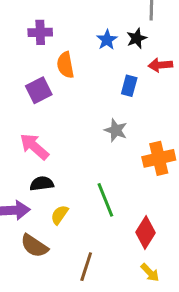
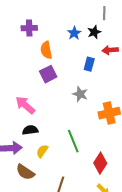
purple square: (39, 90) -> (48, 74), moved

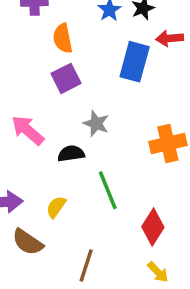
blue rectangle: (89, 64) -> (135, 62), size x1.6
gray star: (80, 94) -> (96, 123), moved
black semicircle: (30, 130) -> (71, 154), moved

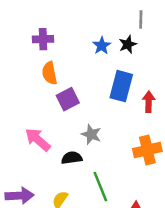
orange semicircle: (63, 38) -> (50, 73), moved
red arrow: (170, 38) -> (149, 102), moved, turned 96

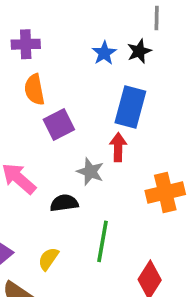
red arrow: (149, 102) -> (118, 147), moved
green line: (100, 187) -> (102, 241), turned 32

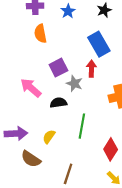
blue star: (104, 53) -> (68, 11), moved
blue rectangle: (130, 107) -> (99, 44), turned -45
purple square: (59, 124) -> (58, 68), moved

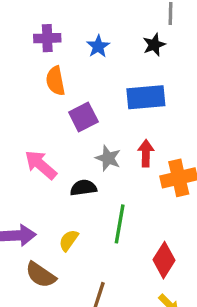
blue rectangle: (99, 44) -> (146, 97), turned -65
purple square: (58, 68) -> (83, 117), moved
red arrow: (91, 69) -> (146, 153), moved

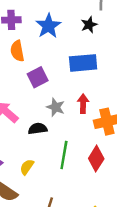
blue star: (98, 46) -> (48, 26), size x1.5
red diamond: (164, 260) -> (96, 159), moved

